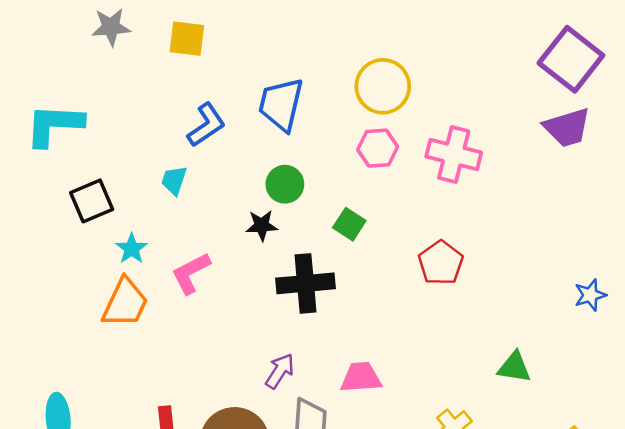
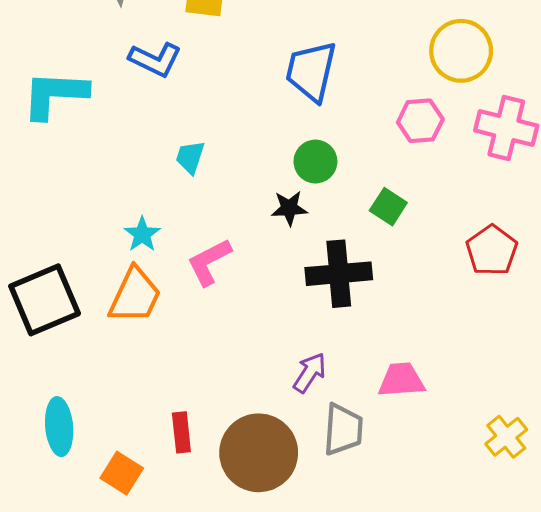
yellow circle: (383, 86) -> (461, 51), moved
blue L-shape: (206, 125) -> (155, 60), moved, turned 60
black square: (92, 201) -> (45, 300), moved, size x1.4

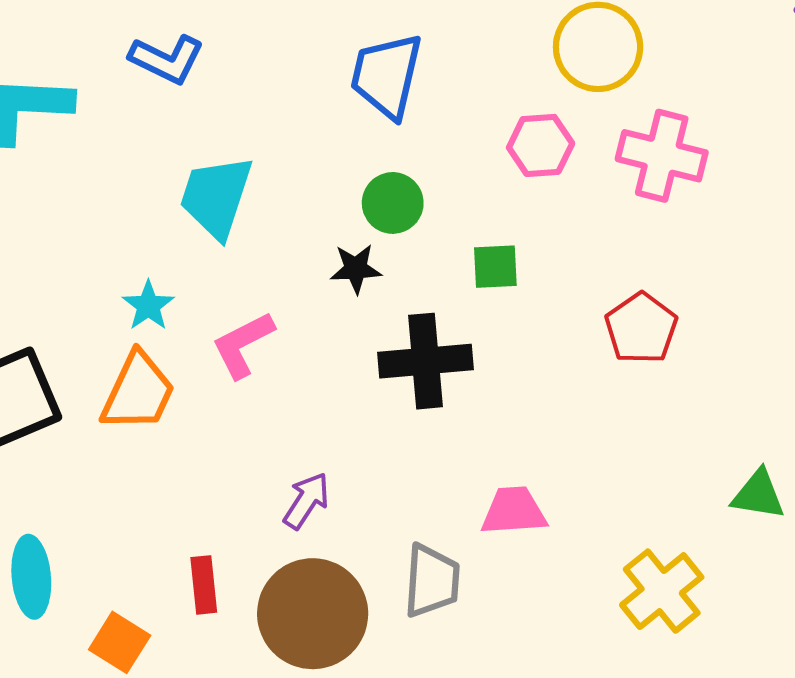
cyan trapezoid: (190, 157) -> (216, 197), size x1.8
green square: (388, 207) -> (495, 267), turned -36
purple arrow: (310, 373) -> (306, 501), moved
yellow cross: (506, 437) -> (662, 591), size x1.4

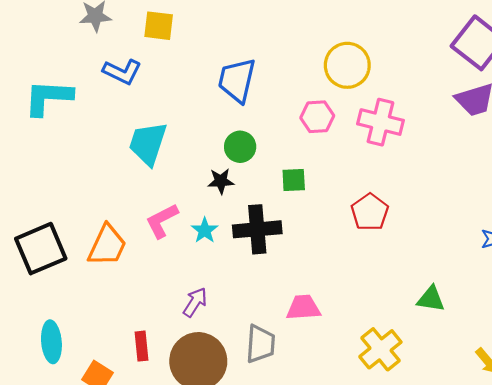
cyan star: (148, 306) -> (205, 230), moved

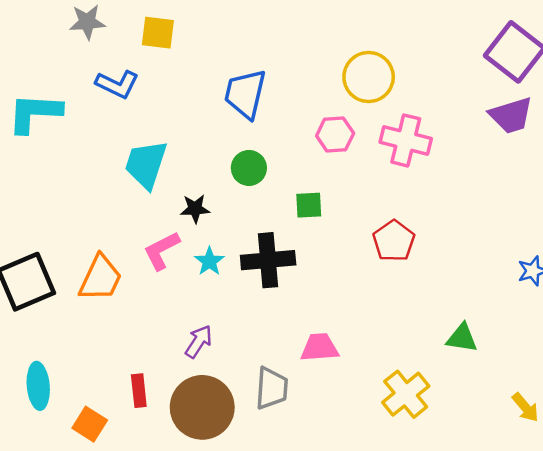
black star: (221, 181) -> (195, 209), moved

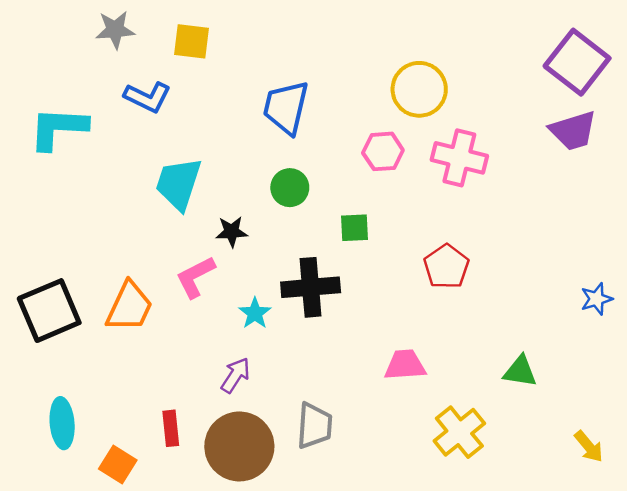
cyan star: (209, 261) -> (255, 313), moved
pink trapezoid: (320, 348) -> (405, 365), moved

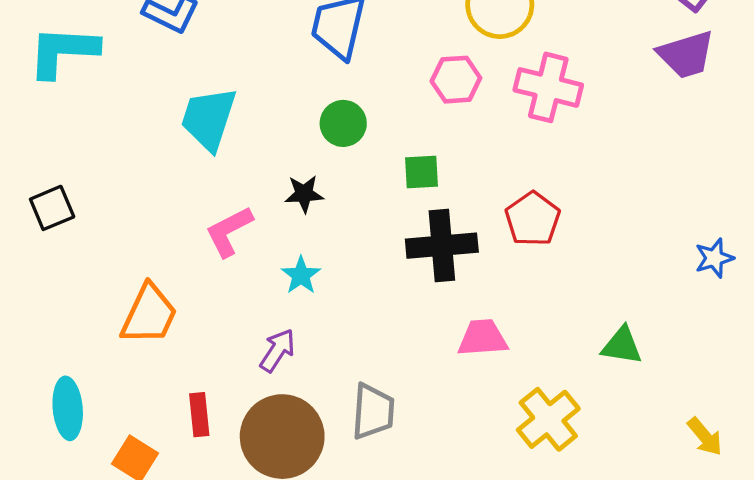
black star: (232, 232) -> (304, 194), moved
black cross: (311, 287) -> (442, 246), moved
orange trapezoid: (129, 307) -> (149, 314), moved
black square: (49, 311) -> (52, 208), moved, size x0.6

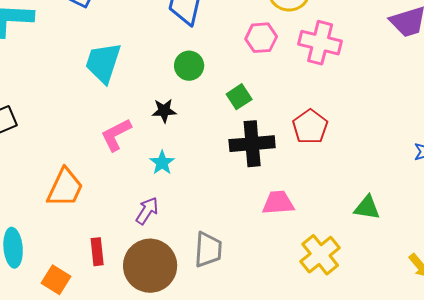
green square: (421, 172) -> (239, 97), turned -30

